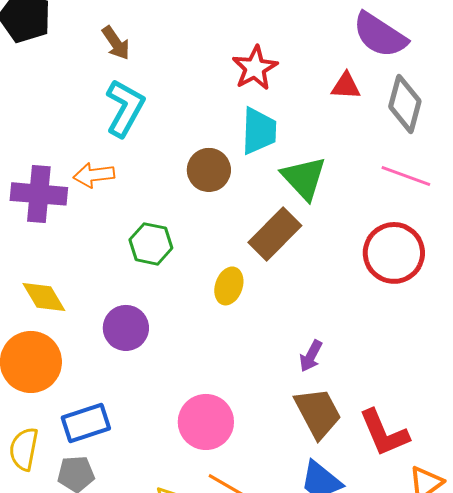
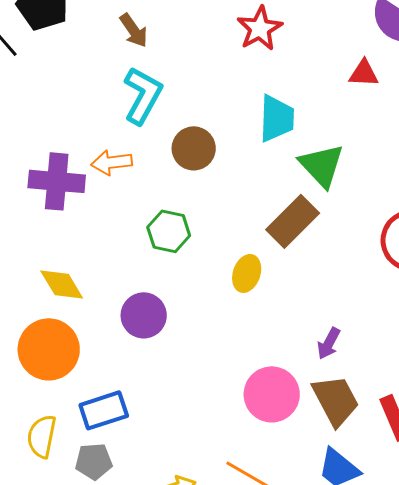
red star: (255, 68) -> (260, 28), moved
brown circle: (209, 170) -> (194, 148), moved
pink circle: (206, 422) -> (272, 394), moved

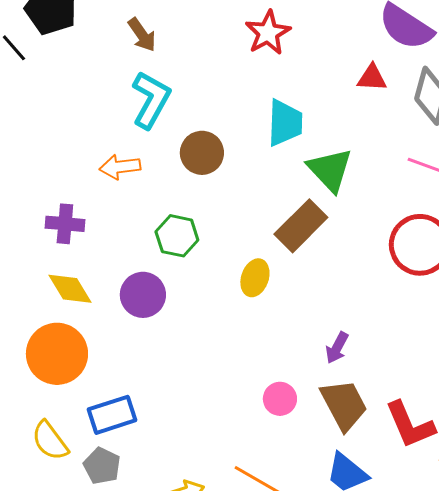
purple cross: (57, 181) -> (65, 224), moved, size x0.7
purple circle: (144, 315) -> (143, 295), moved
pink circle: (272, 394) -> (280, 399), size x0.6
yellow semicircle: (42, 436) -> (50, 441), turned -48
gray pentagon: (94, 461) -> (102, 466), turned 30

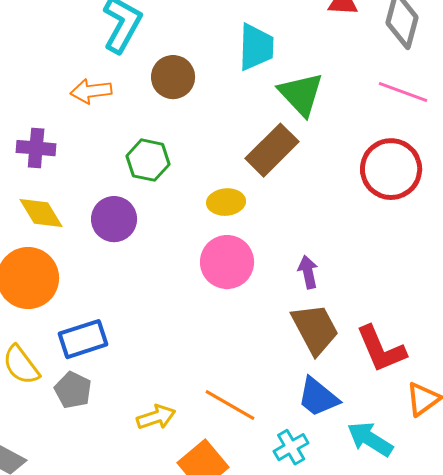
yellow ellipse: (255, 278) -> (226, 202), turned 66
purple arrow: (337, 348) -> (308, 272), turned 140
pink circle: (280, 399) -> (227, 262), moved, size x1.6

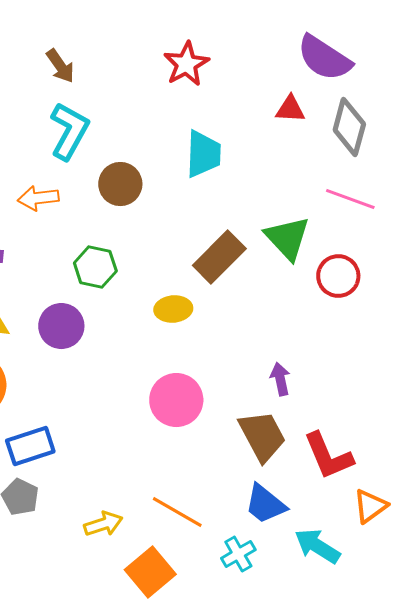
green triangle: (301, 94) -> (287, 238), moved
red circle: (391, 169) -> (338, 276), size x0.7
pink circle: (227, 262) -> (176, 400), moved
purple arrow: (308, 272) -> (280, 379), moved

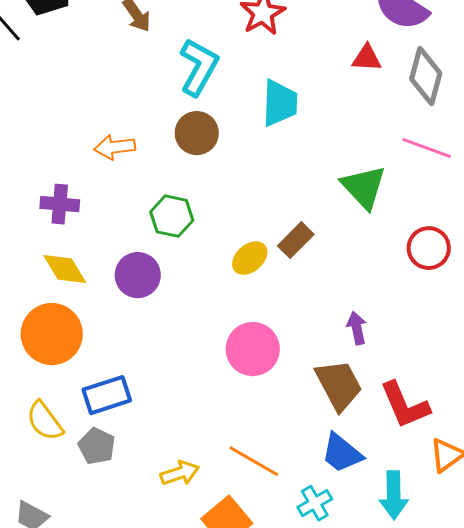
cyan L-shape: (69, 131) -> (199, 67), moved
brown rectangle: (219, 257) -> (296, 240), moved, size x0.7
red circle: (338, 276) -> (429, 248), moved
yellow ellipse: (173, 309) -> (250, 258), turned -36
cyan arrow: (317, 546) -> (394, 495), turned -123

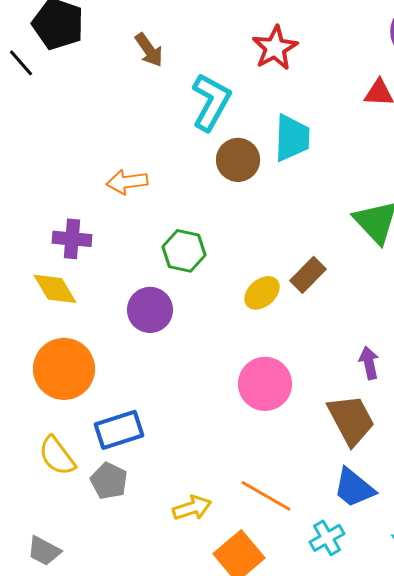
brown circle: (197, 133) -> (238, 160), moved
yellow diamond: (65, 269) -> (55, 289), moved

